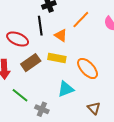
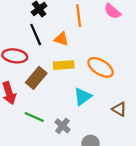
orange line: (81, 20) -> (79, 16), turned -36
gray cross: (42, 109) -> (62, 126), turned 32

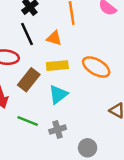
cyan triangle: (83, 97) -> (58, 94), moved
gray cross: (62, 126) -> (58, 130), turned 35

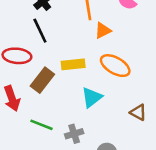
orange triangle: (54, 38) -> (103, 30), moved, turned -42
cyan triangle: (58, 94) -> (92, 97), moved

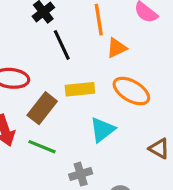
black line: (40, 31) -> (62, 45), moved
green line: (41, 125) -> (42, 147), moved

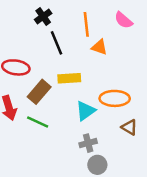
orange triangle: (117, 48) -> (99, 47), turned 42
orange ellipse: (131, 91) -> (115, 98), moved, turned -32
gray cross: (81, 174) -> (88, 143), moved

